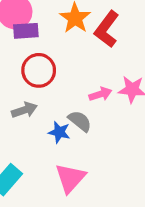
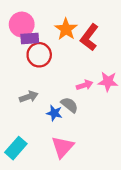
red circle: (39, 70) -> (39, 55), moved

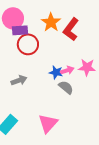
gray semicircle: (69, 105) -> (66, 87), moved
blue star: (54, 113) -> (56, 72), moved

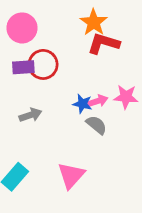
orange star: (51, 22) -> (94, 22), moved
red L-shape: (71, 29) -> (103, 43), turned 70
purple rectangle: (20, 30) -> (23, 67), moved

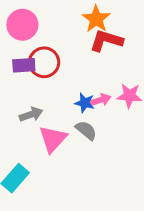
gray semicircle: (96, 125) -> (86, 130), moved
pink triangle: (71, 175) -> (53, 139), moved

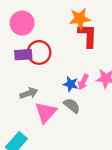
orange star: (96, 19) -> (80, 19), turned 30
red L-shape: (106, 41) -> (88, 35), turned 75
pink arrow: (101, 100) -> (83, 82), turned 133

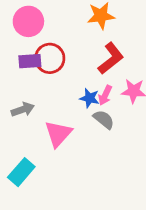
red L-shape: (88, 35) -> (111, 58), moved, turned 50
gray arrow: (29, 93) -> (23, 110), moved
gray semicircle: (72, 106) -> (104, 119), moved

